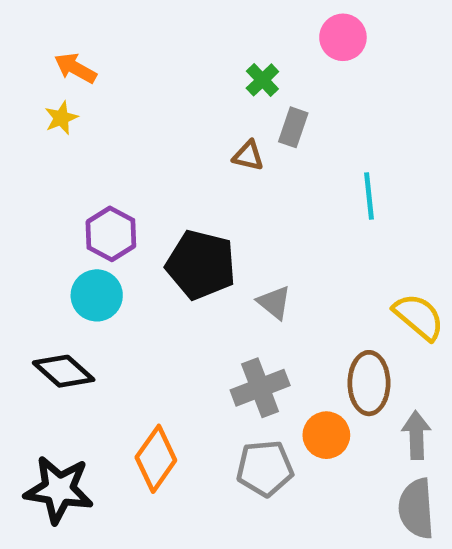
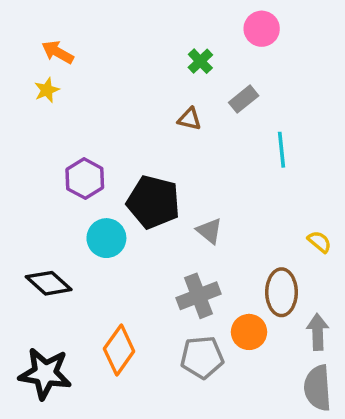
gray rectangle: (293, 127) -> (244, 99), moved, turned 32
cyan circle: (97, 295) -> (106, 238), moved
yellow semicircle: (419, 317) -> (319, 242), size x0.6

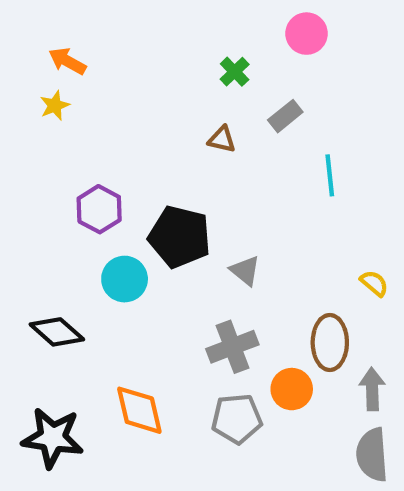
orange diamond: (119, 350) -> (139, 410), turned -48

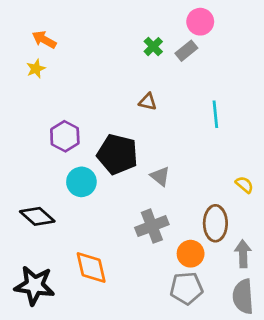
gray rectangle: (285, 116) -> (186, 51), moved
brown triangle: (222, 139) -> (148, 102), moved
gray pentagon: (237, 419) -> (186, 288), moved

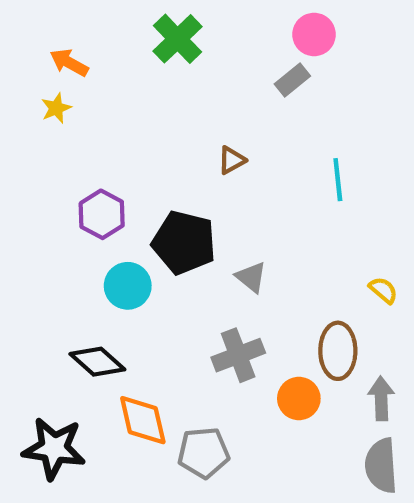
green cross: (153, 47) -> (178, 39), moved, size x1.6
brown triangle: (148, 102) -> (232, 160), turned -42
black diamond: (37, 216) -> (97, 362), moved
gray pentagon: (186, 288) -> (204, 453), moved

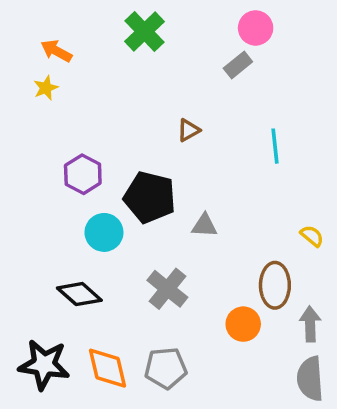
gray triangle: (251, 277) -> (204, 225), turned -36
gray cross: (238, 355) -> (167, 289), moved, turned -30
orange diamond: (143, 420) -> (108, 368), moved

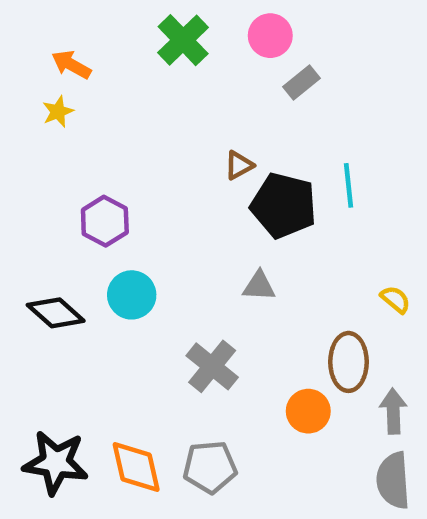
pink circle: (256, 28) -> (270, 36), moved
black pentagon: (150, 197) -> (284, 205), moved
black diamond: (79, 294) -> (56, 313), moved

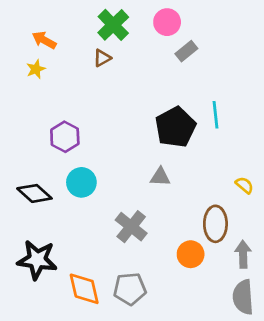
brown triangle: (239, 165) -> (102, 58), moved
black pentagon: (284, 205) -> (175, 127), turned 30
black star: (56, 463) -> (37, 260), moved

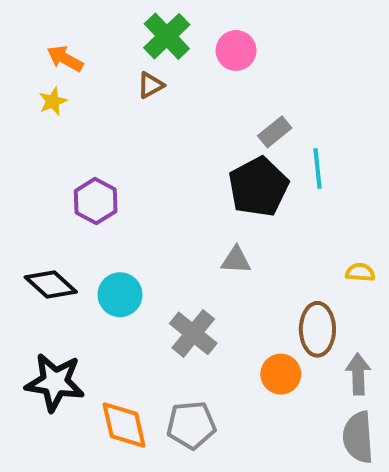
pink circle: (167, 22) -> (236, 50), moved
gray rectangle: (186, 51) -> (275, 132), moved
cyan circle: (81, 182) -> (120, 295), moved
yellow semicircle: (244, 185) -> (360, 272), turned -36

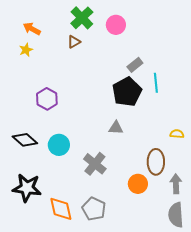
gray pentagon: (191, 425) -> (94, 209), turned 30

